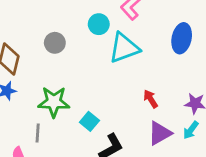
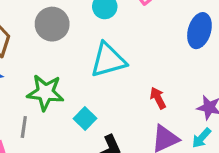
gray circle: (55, 43) -> (52, 24), size x1.4
cyan triangle: (124, 48) -> (108, 60), moved

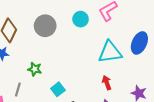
cyan triangle: (108, 60) -> (110, 52), moved
green star: (45, 92) -> (35, 69), size x0.6

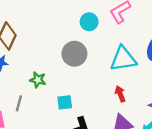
gray circle: (45, 26) -> (74, 54), moved
cyan square: (58, 89) -> (65, 102), turned 32

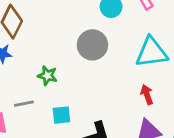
cyan square: (65, 102) -> (61, 115), moved
gray line: (19, 103) -> (24, 104), turned 63

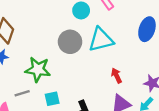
cyan triangle: (152, 52) -> (101, 40), moved
green star: (47, 76) -> (38, 69), size x1.6

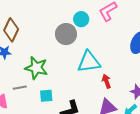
cyan triangle: (101, 40) -> (89, 62), moved
gray circle: (70, 42) -> (66, 34), moved

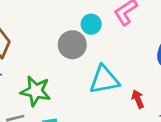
red arrow: (106, 81) -> (138, 99), moved

